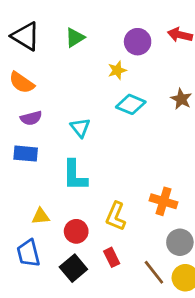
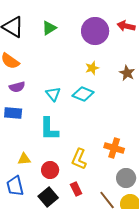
purple circle: (138, 42) -> (95, 31), size x1.4
yellow star: (117, 70) -> (92, 68), moved
cyan diamond: (131, 104) -> (83, 94), moved

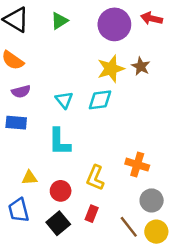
yellow star: (92, 68) -> (111, 69), size x1.6
brown star: (127, 73) -> (141, 66), moved
cyan diamond: (83, 94) -> (100, 100), turned -30
red rectangle: (76, 189) -> (92, 214), turned 48

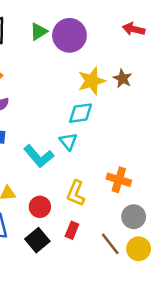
purple circle: (114, 24) -> (69, 35), moved
cyan triangle: (64, 100) -> (68, 141), moved
cyan L-shape: (59, 142) -> (39, 156), turned -40

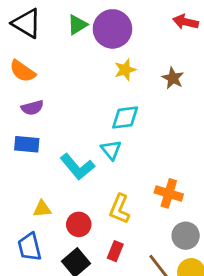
yellow star: (92, 81) -> (125, 70), moved, size x0.7

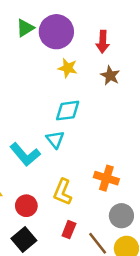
red arrow: (186, 22) -> (103, 42), moved, turned -100
yellow star: (125, 70) -> (68, 68), turned 30
red rectangle: (115, 251) -> (69, 230), moved

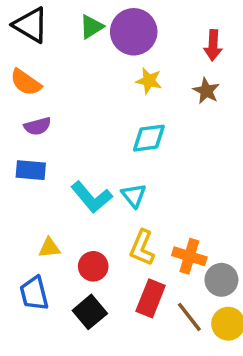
red arrow: (103, 42) -> (213, 45), moved
cyan triangle: (55, 139) -> (134, 195), moved
orange cross: (106, 178) -> (189, 256), moved
red rectangle: (69, 230) -> (151, 298), size x1.5

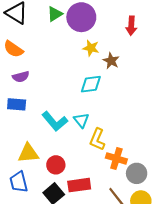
brown star: (206, 91) -> (111, 61), moved
yellow triangle: (49, 248) -> (28, 153), size x1.5
yellow L-shape: (142, 248) -> (97, 139), moved
red rectangle: (151, 298) -> (79, 185), moved, turned 60

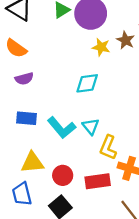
brown star: (111, 61) -> (126, 40), moved
cyan diamond: (91, 84) -> (87, 83), moved
blue rectangle: (17, 104) -> (27, 118), moved
red rectangle: (79, 185) -> (98, 181), moved

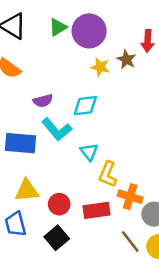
purple semicircle: (24, 79) -> (43, 101), moved
blue rectangle: (27, 118) -> (21, 143), size x1.4
cyan L-shape: (62, 128) -> (57, 129), moved

